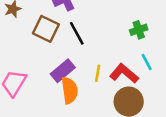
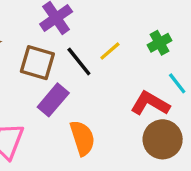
purple rectangle: (63, 71) -> (53, 100), moved
yellow line: (98, 73) -> (110, 51), moved, turned 49

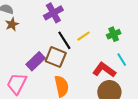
brown square: (37, 63) -> (56, 57), moved
purple rectangle: (53, 100) -> (36, 61), moved

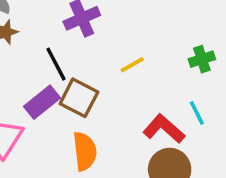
green cross: (114, 34) -> (202, 59), moved
black line: (64, 40) -> (56, 64), moved

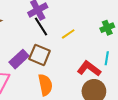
black line: (56, 64) -> (41, 26), moved
cyan line: (197, 113) -> (107, 58), turned 40

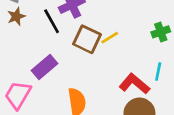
black line: (41, 26) -> (52, 21), moved
brown square: (40, 55) -> (87, 39), moved

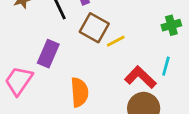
yellow line: (110, 38) -> (116, 41), moved
purple rectangle: (44, 67) -> (48, 54), turned -30

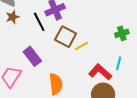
purple rectangle: (48, 54) -> (32, 56), turned -60

